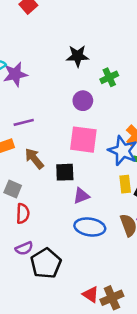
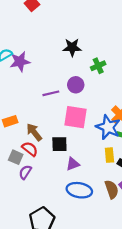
purple line: (24, 122) -> (51, 93), moved
red semicircle: (23, 213) -> (30, 149), moved, turned -56
purple semicircle: (24, 248) -> (25, 172), moved, turned 144

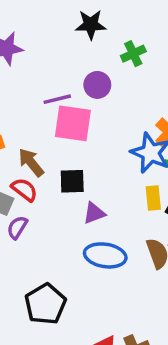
pink square: (76, 117) -> (73, 123), moved

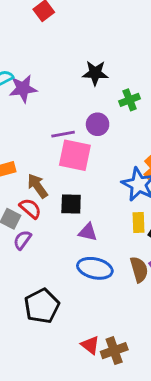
purple triangle: (94, 213) -> (88, 232), turned 30

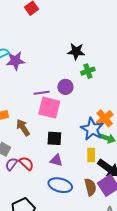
black star: (95, 73) -> (76, 51), moved
black square: (71, 204) -> (54, 138), moved
red semicircle: (30, 208) -> (26, 163), moved

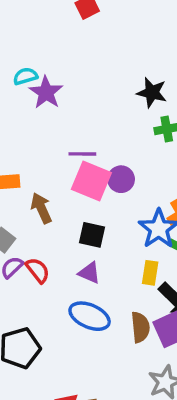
purple star: (15, 61) -> (46, 92), turned 30
purple circle: (65, 87) -> (121, 179), moved

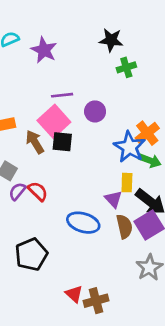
purple star: (46, 92) -> (44, 50), moved
pink square: (91, 181) -> (54, 121), moved, turned 32
black square: (92, 235) -> (62, 142), moved
purple triangle: (89, 273) -> (113, 199), moved, turned 30

